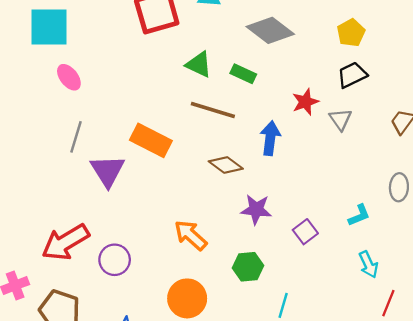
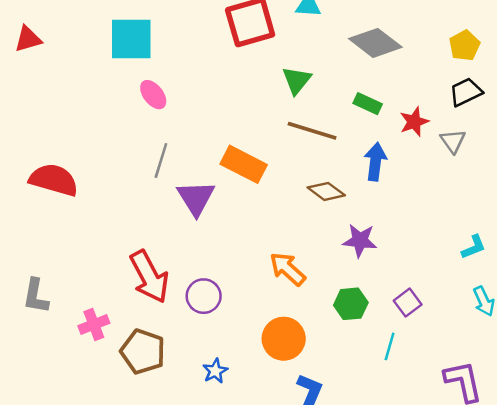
green triangle: (199, 64) -> (297, 80), turned 44
green rectangle: (243, 74) -> (368, 104), moved
purple square: (305, 232) -> (408, 303), moved
red arrow: (65, 242) -> (149, 277), turned -87

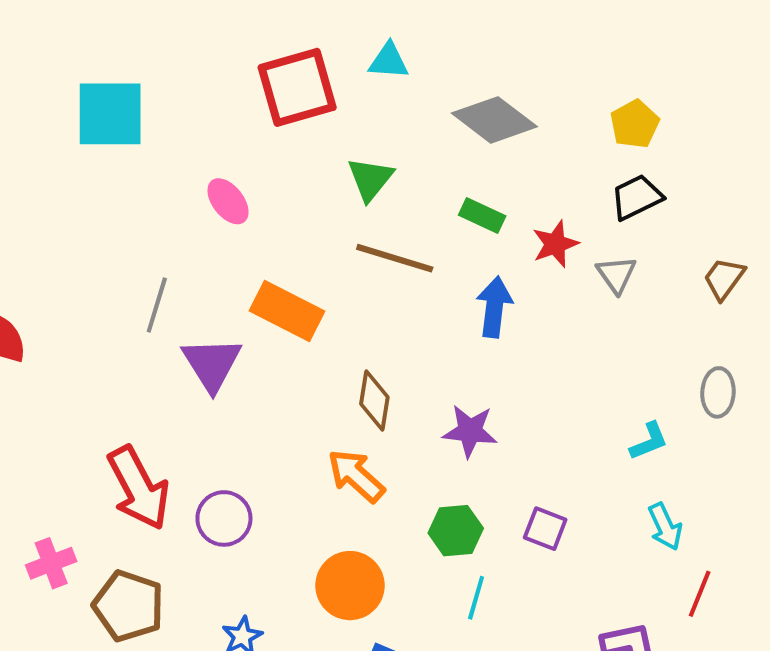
pink ellipse: (153, 95) -> (228, 201), moved
brown diamond: (326, 191) -> (374, 401), moved, turned 63
purple square: (408, 303) -> (545, 529), turned -32
cyan line: (390, 346) -> (476, 598), moved

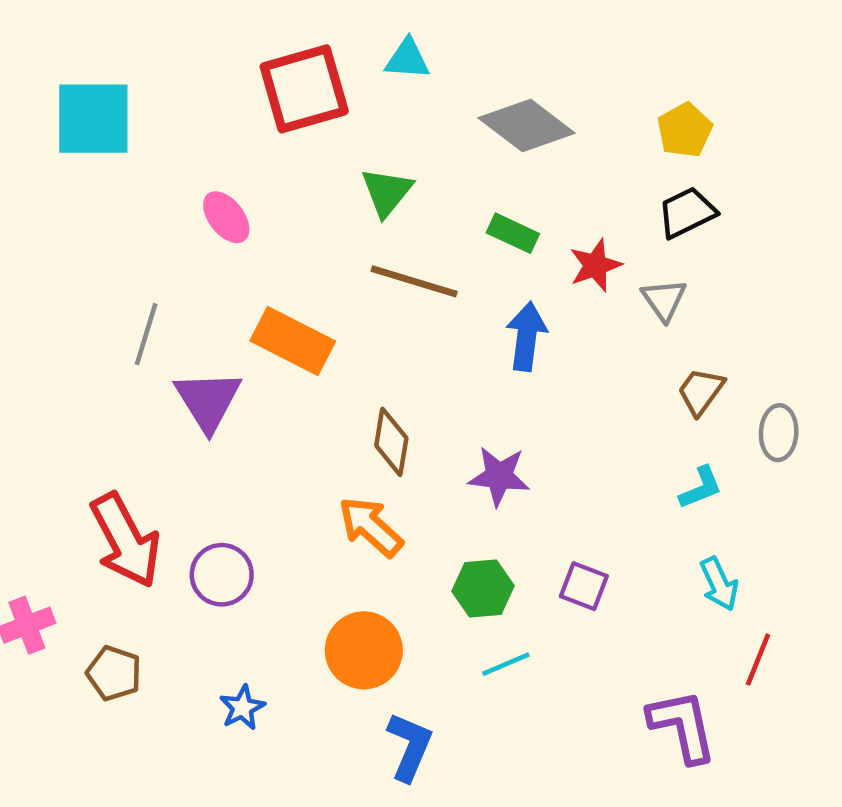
brown trapezoid: (724, 279) -> (701, 391), moved
cyan line: (476, 598) -> (506, 664), turned 51
brown pentagon: (128, 606) -> (114, 673), size x0.7

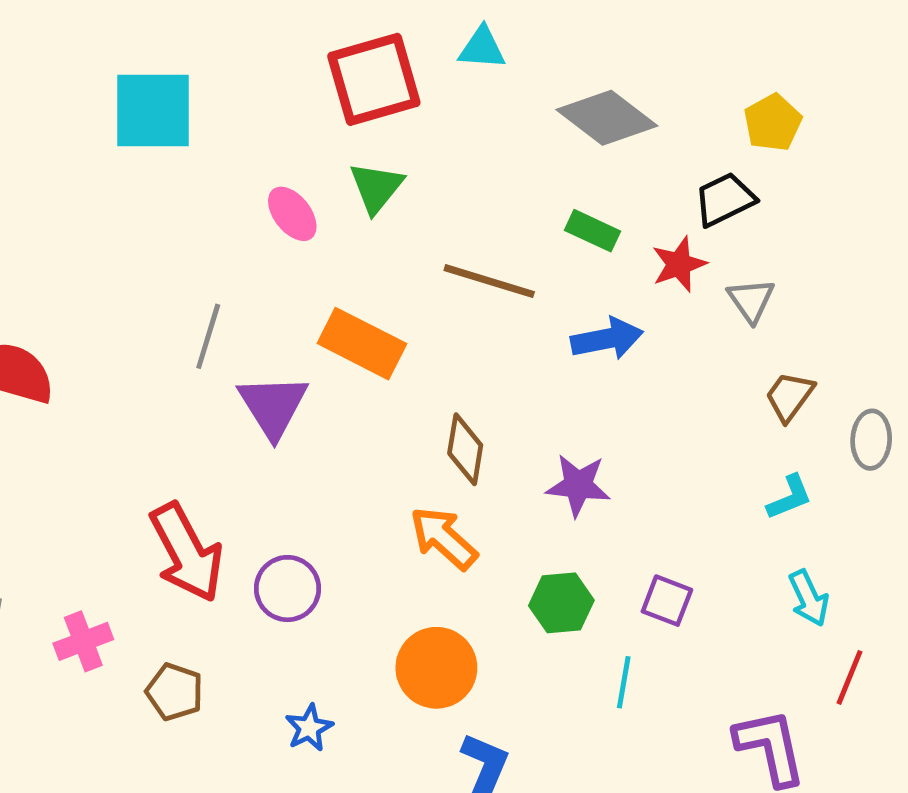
green triangle: (387, 192) -> (376, 187), moved
black trapezoid: (687, 213) -> (725, 199), moved
blue arrow: (527, 336) -> (607, 339), turned 72
cyan line: (506, 664) -> (624, 682), moved, turned -57

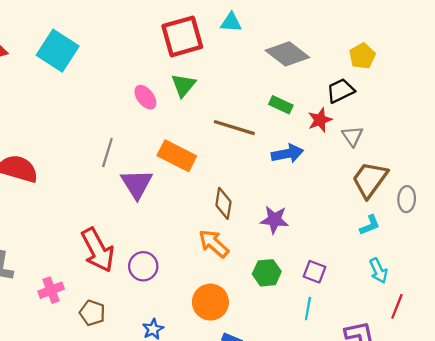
cyan square: (153, 111) -> (58, 51), moved, turned 33
brown trapezoid: (789, 396) -> (370, 180), size x1.6
cyan line: (624, 682) -> (308, 309), moved

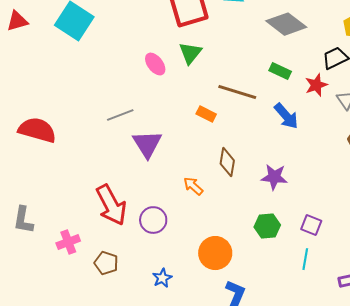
gray line: (107, 152) -> (120, 115), turned 52
blue arrow: (287, 154) -> (286, 116), turned 60
orange rectangle: (177, 156) -> (206, 114), moved, size x0.6
orange arrow: (214, 244) -> (193, 186), moved, size x0.7

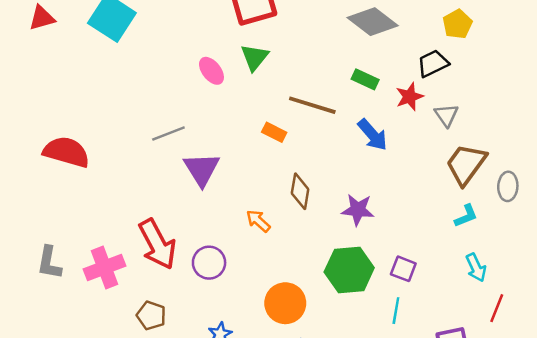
green hexagon: (267, 226) -> (349, 270), size x1.5
pink cross: (68, 242) -> (105, 268), moved, size x1.4

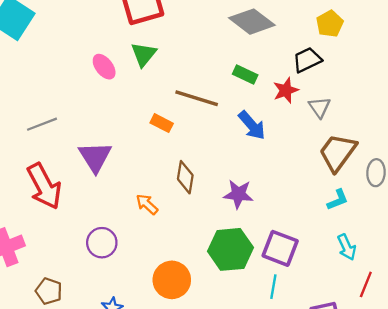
gray line: (168, 134) -> (42, 124), moved
red arrow: (157, 244) -> (44, 186), moved
purple square: (403, 269) -> (280, 248), size x1.5

